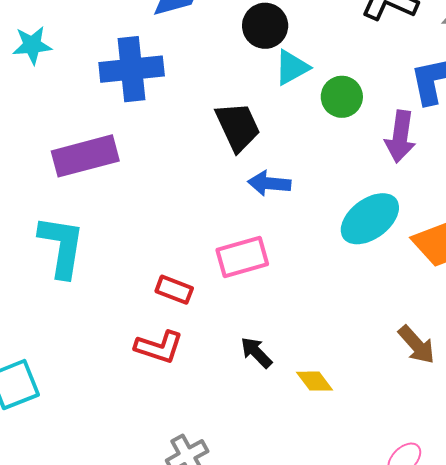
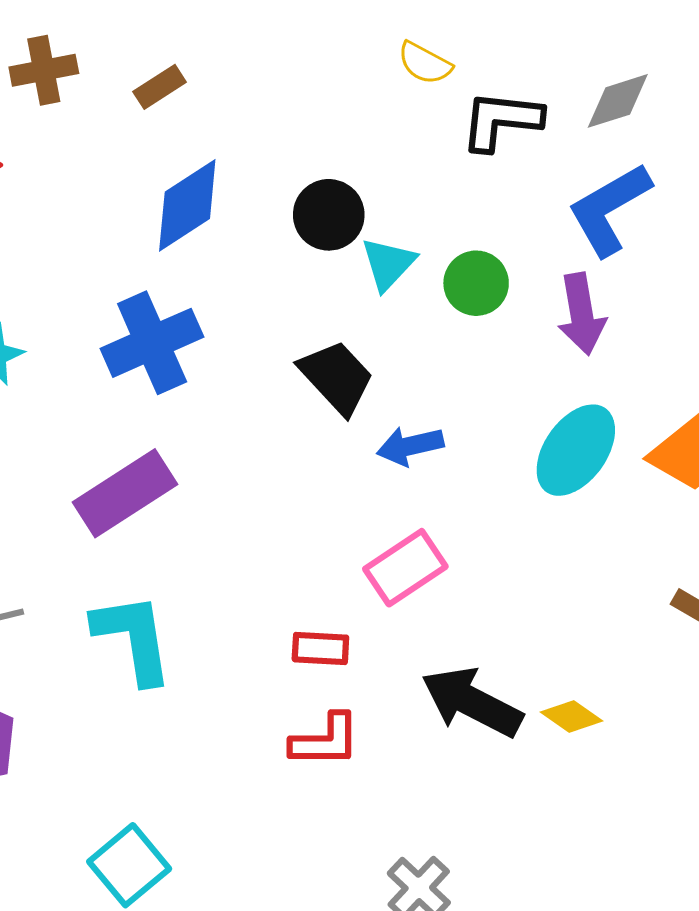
black arrow: (256, 352) -> (472, 702), size x1.8

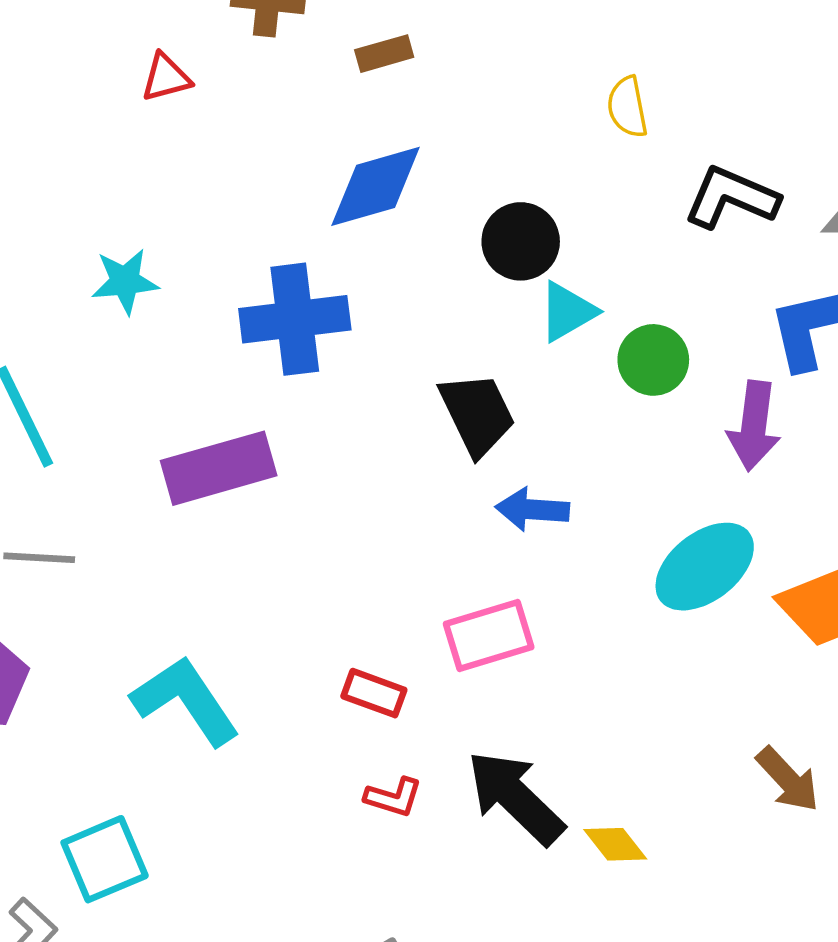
yellow semicircle: (425, 63) -> (627, 107), moved, turned 34
cyan L-shape: (133, 638) -> (186, 701), moved, turned -42
red L-shape: (325, 740) -> (393, 797), moved, size x0.7

